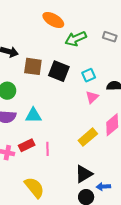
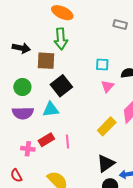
green arrow: (76, 39) -> (61, 39), moved, turned -65
black square: (59, 71) -> (61, 86), moved, turned 35
cyan square: (89, 75) -> (102, 65), turned 32

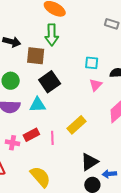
yellow rectangle: (107, 126) -> (77, 125), moved

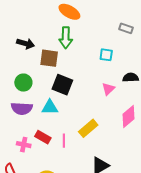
cyan square: (92, 63) -> (106, 55), moved
black square: (50, 82) -> (62, 85), turned -35
red rectangle: (31, 135) -> (43, 137), turned 56

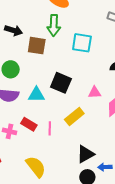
cyan square: (106, 55) -> (82, 43), moved, size x1.5
black square: (62, 85) -> (61, 83), moved
pink triangle: (108, 89) -> (95, 92), moved, turned 40

